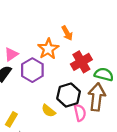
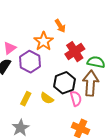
yellow rectangle: (11, 119) -> (26, 99), moved

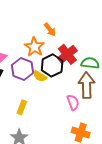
black hexagon: (64, 83) -> (52, 65), moved
yellow semicircle: (47, 98) -> (40, 76), moved

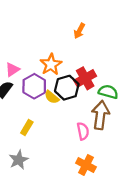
orange arrow: (50, 30) -> (79, 31), moved, turned 56

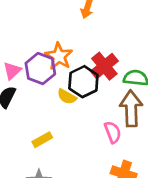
purple hexagon: (34, 86) -> (40, 69), moved
yellow rectangle: (27, 128) -> (42, 140), turned 40

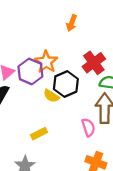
red cross: (104, 66) -> (94, 63), moved
yellow rectangle: (42, 140) -> (39, 134), moved

